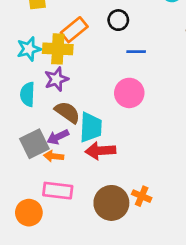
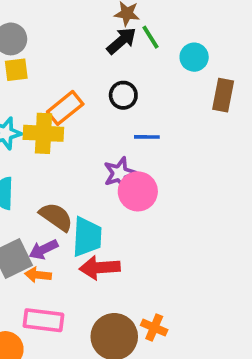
purple star: (56, 79) -> (120, 173), moved

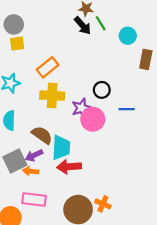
black arrow: (121, 41) -> (83, 26), turned 90
black circle: (123, 95) -> (102, 90), moved
yellow cross: (43, 133) -> (52, 96), moved
blue line: (147, 137) -> (127, 109), moved

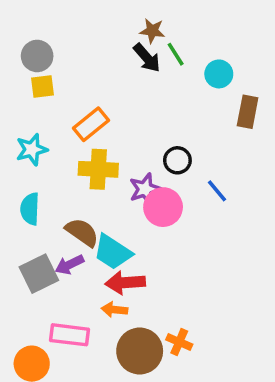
blue line: (127, 109) -> (217, 191), turned 49
cyan trapezoid: (61, 147) -> (113, 252), turned 120
orange arrow: (31, 171) -> (114, 310), moved

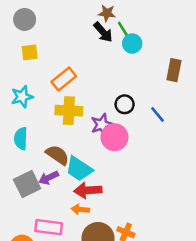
gray circle: (37, 56) -> (25, 19), moved
cyan circle: (219, 74) -> (132, 44), moved
blue line: (217, 191) -> (158, 114), moved

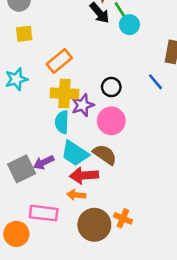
black circle: (125, 104) -> (111, 87), moved
blue line: (158, 114) -> (155, 82), moved
purple star: (102, 125) -> (83, 105), moved
cyan semicircle: (21, 138) -> (62, 122), moved
brown semicircle: (57, 155) -> (105, 155), moved

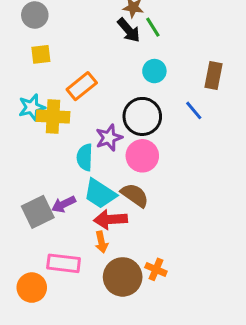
cyan circle: (129, 25) -> (154, 71), moved
black circle: (111, 87) -> (142, 116), size x1.6
yellow cross: (64, 94) -> (53, 116), moved
orange arrow: (76, 195) -> (101, 242), turned -108

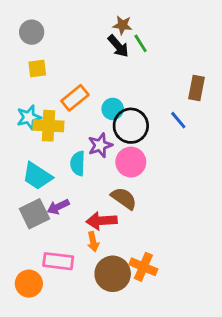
cyan circle: (154, 71) -> (113, 109), moved
cyan trapezoid: (100, 194) -> (37, 176), moved
orange cross: (156, 269) -> (143, 267), size x1.4

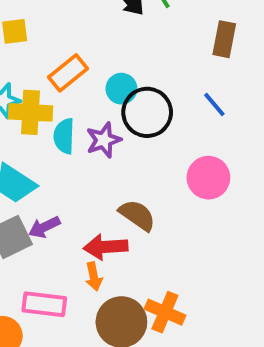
brown rectangle: (196, 88) -> (224, 39), moved
pink circle: (131, 162) -> (208, 178), moved
cyan semicircle: (78, 163) -> (64, 136), moved

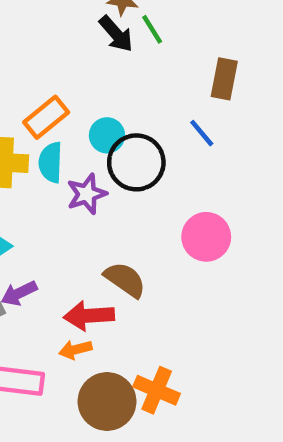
blue line: (214, 104) -> (202, 133), moved
cyan semicircle: (64, 136) -> (51, 162), moved
orange arrow: (94, 277) -> (75, 350), turned 88

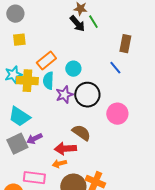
black circle: (136, 162) -> (87, 95), moved

